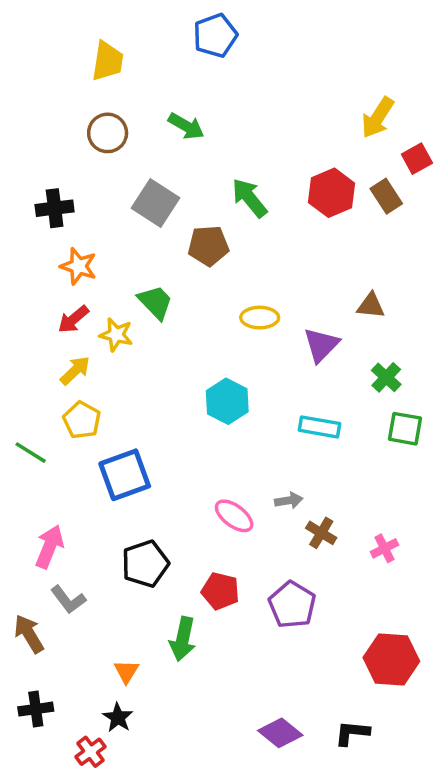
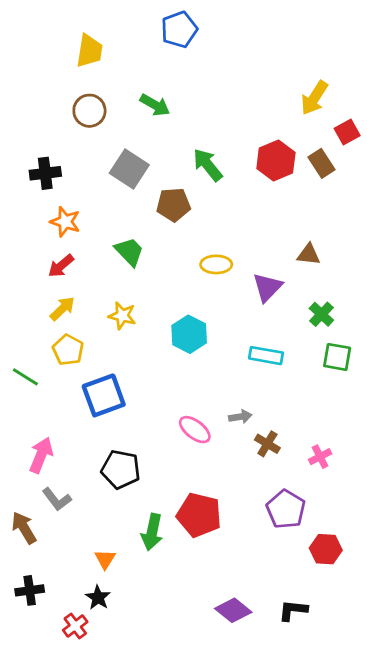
yellow star: (116, 335) -> (122, 316), moved
black pentagon: (145, 564) -> (121, 469), turned 30
red pentagon: (220, 591) -> (199, 515), moved, size x1.4
purple pentagon: (292, 605) -> (286, 509), moved
red hexagon: (391, 659) -> (326, 549), size x0.7

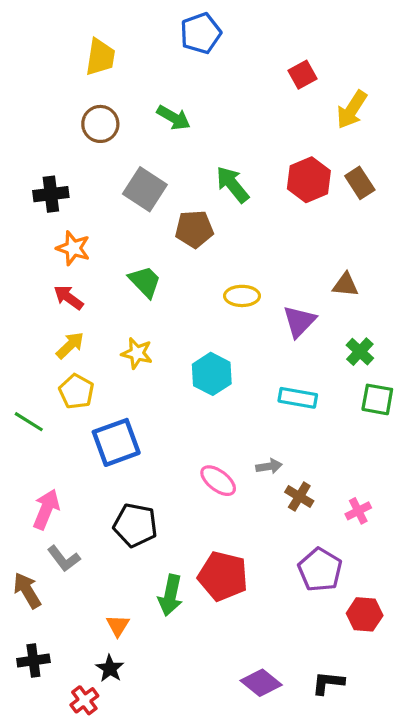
red square: (347, 132) -> (303, 75), moved
red arrow: (61, 266) -> (68, 298), turned 76

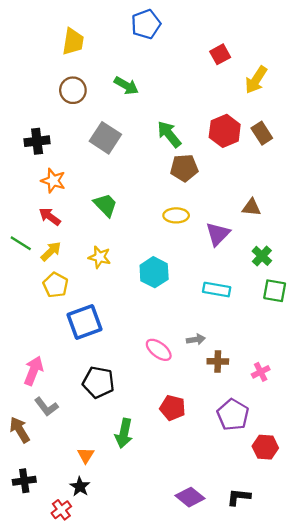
brown pentagon: (194, 229) -> (184, 168), moved
green line: (29, 422) -> (21, 243), moved
brown cross: (299, 497) -> (218, 361), turned -30
red pentagon: (223, 576) -> (173, 408), moved, size x0.7

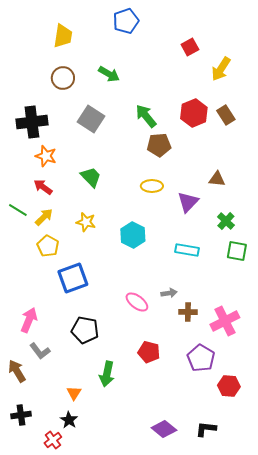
black cross: (37, 141) -> (32, 122), size x1.4
pink cross: (261, 372) -> (225, 321), size x1.8

